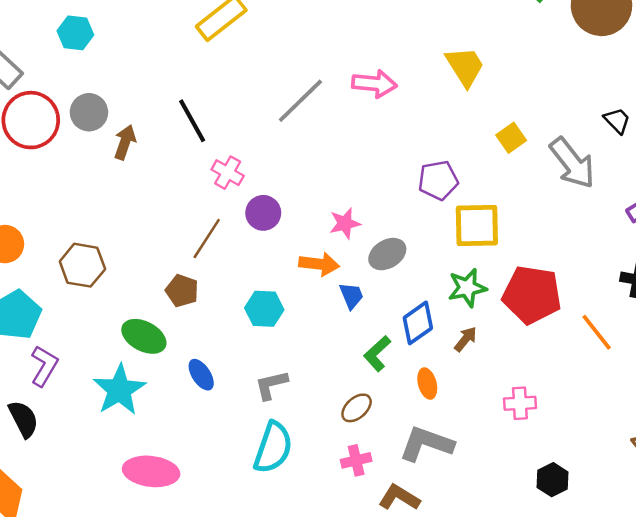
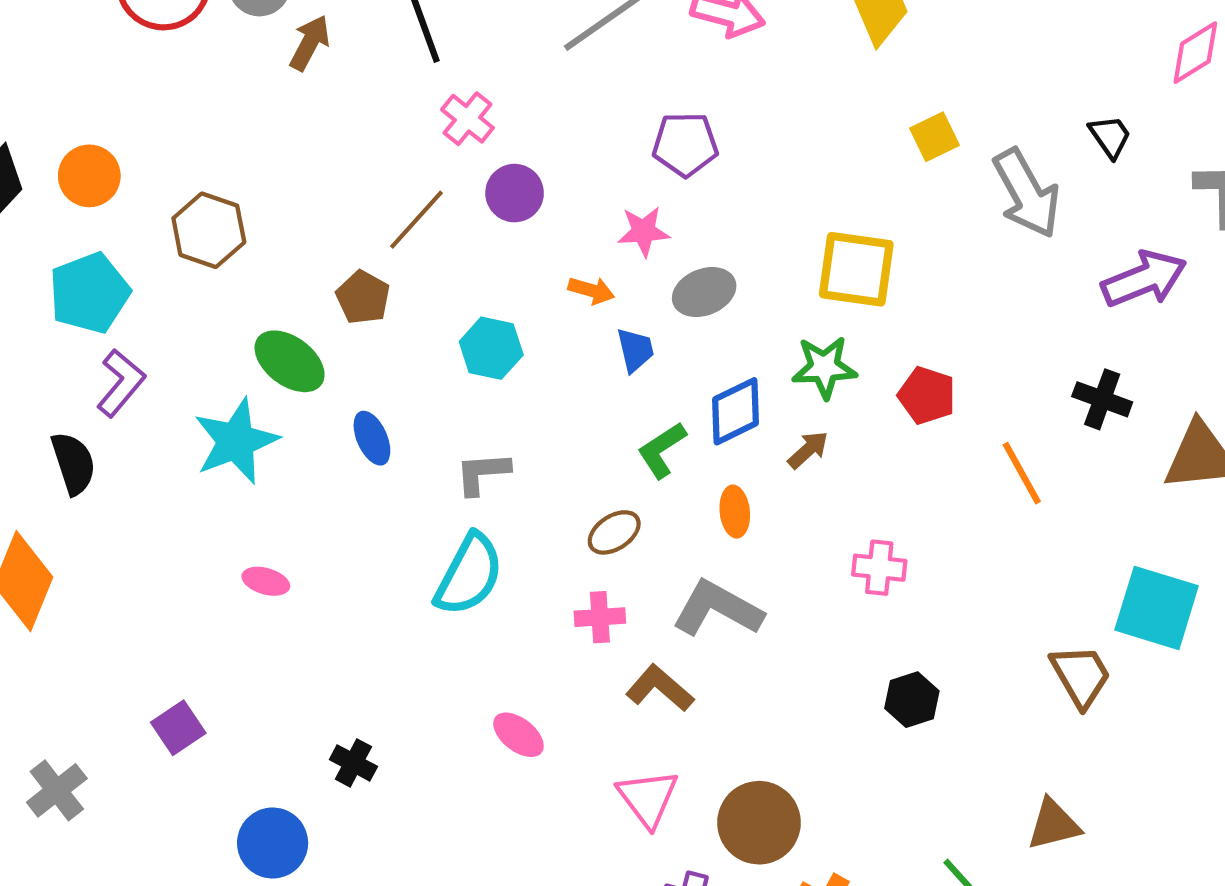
purple pentagon: (438, 180) -> (685, 144), moved
orange arrow: (319, 264) -> (591, 290), size x0.7
red pentagon: (532, 295) -> (927, 395), size x0.6
pink ellipse: (151, 471) -> (266, 581), size x0.5

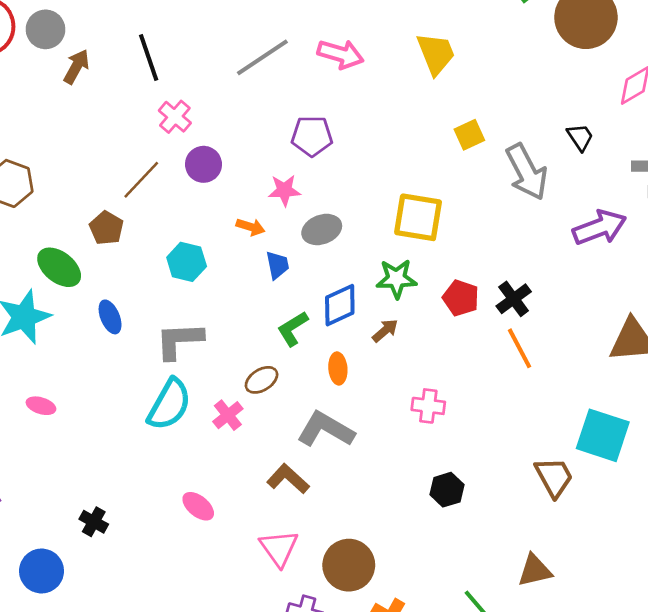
black cross: (1102, 399) -> (514, 299), moved, turned 32
gray L-shape: (482, 473) -> (179, 341), size x1.4
pink cross: (600, 617) -> (228, 415), moved, turned -36

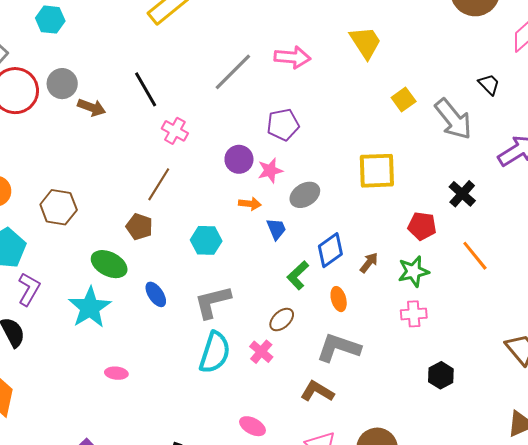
brown arrow: (76, 67) -> (92, 107), turned 92
purple circle: (204, 164) -> (239, 159), moved
green star: (396, 279) -> (413, 271), moved
black cross: (514, 299) -> (462, 194), moved

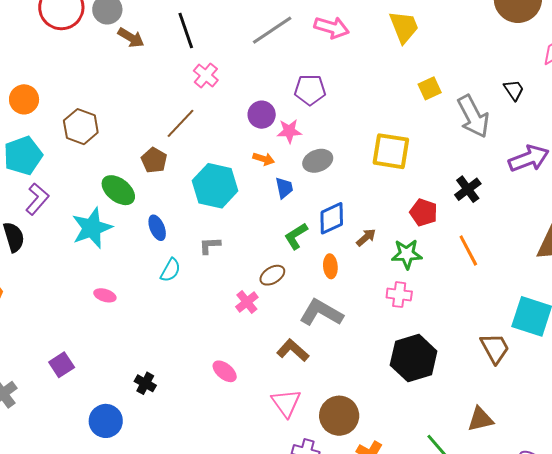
cyan hexagon: (206, 240) -> (215, 186), size x1.5
gray L-shape: (213, 302) -> (210, 245), size x0.6
cyan semicircle: (215, 352) -> (170, 270), moved, size x0.6
black hexagon: (441, 375) -> (414, 358), size x1.8

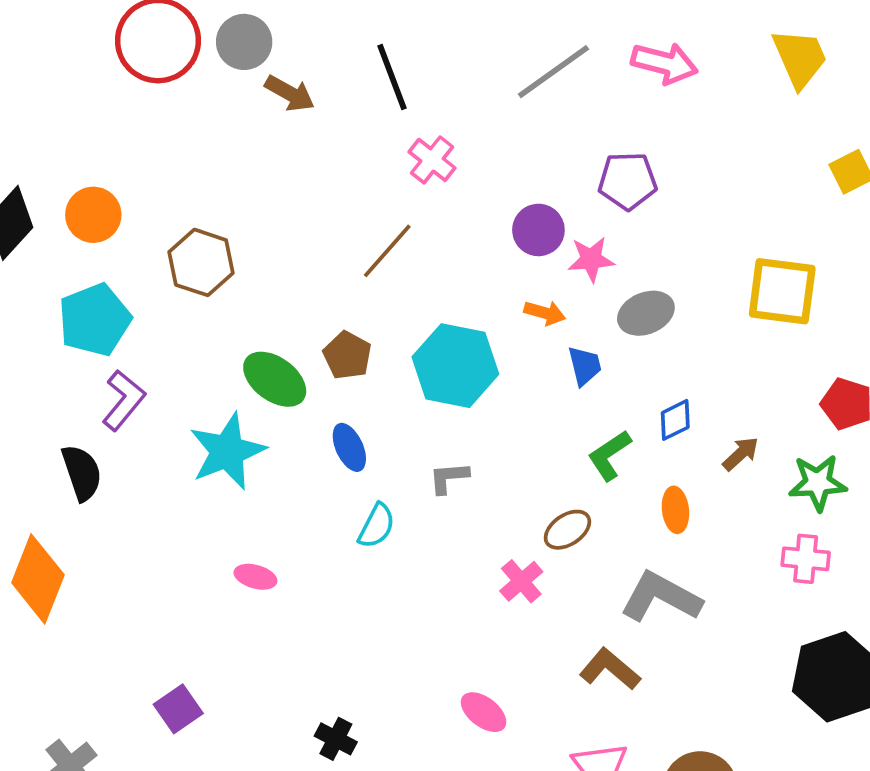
brown pentagon: (154, 160) -> (347, 355), moved
blue diamond: (332, 218) -> (675, 420), size x0.7

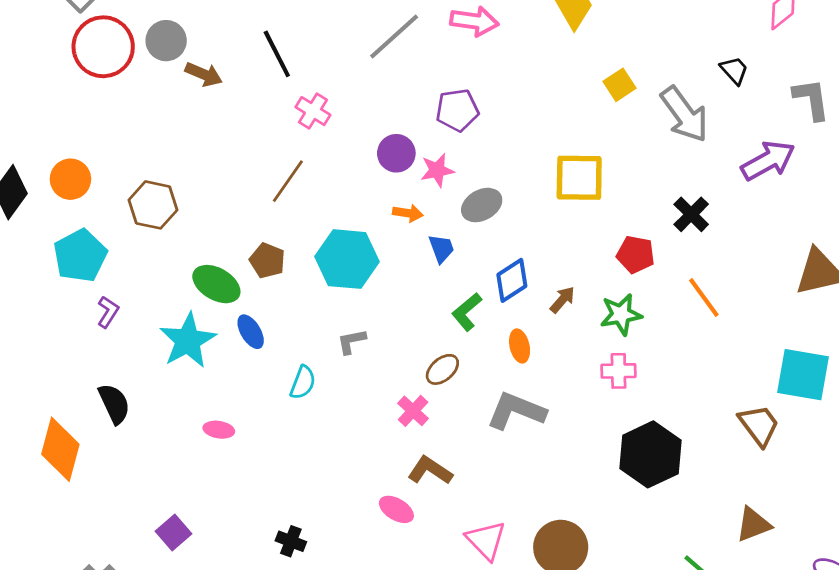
purple L-shape: (124, 400) -> (108, 312), size x0.7
blue diamond: (675, 420) -> (512, 280), size x1.4
blue ellipse: (349, 447) -> (251, 332), moved
black semicircle: (82, 473) -> (114, 404), moved
brown L-shape: (610, 669) -> (430, 470), moved

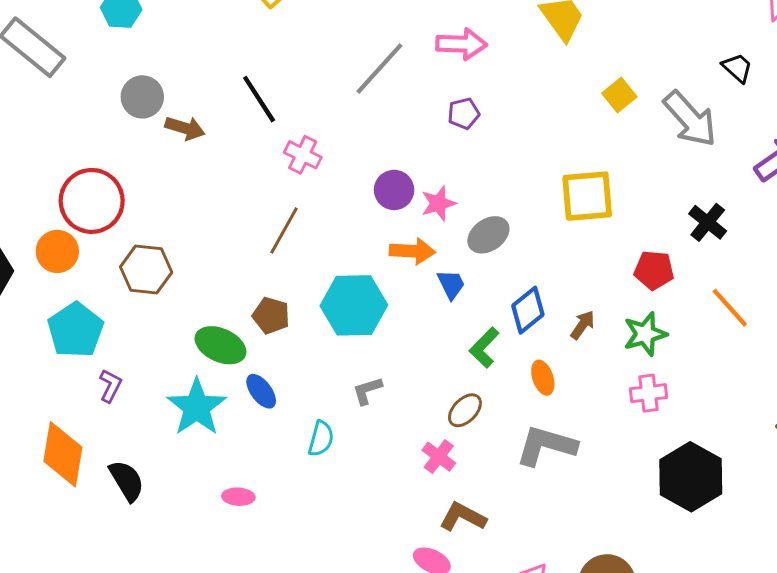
red circle: (103, 47) -> (92, 201), moved
purple pentagon: (457, 110) -> (464, 114), moved, size x0.7
orange arrow: (408, 213) -> (412, 251), size x1.4
orange diamond: (60, 449) -> (63, 454), moved

